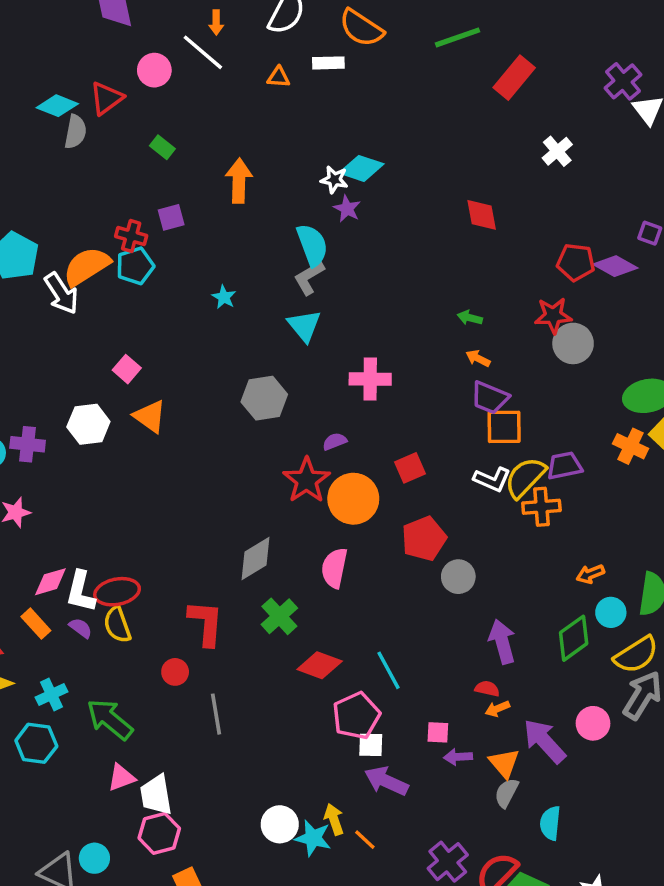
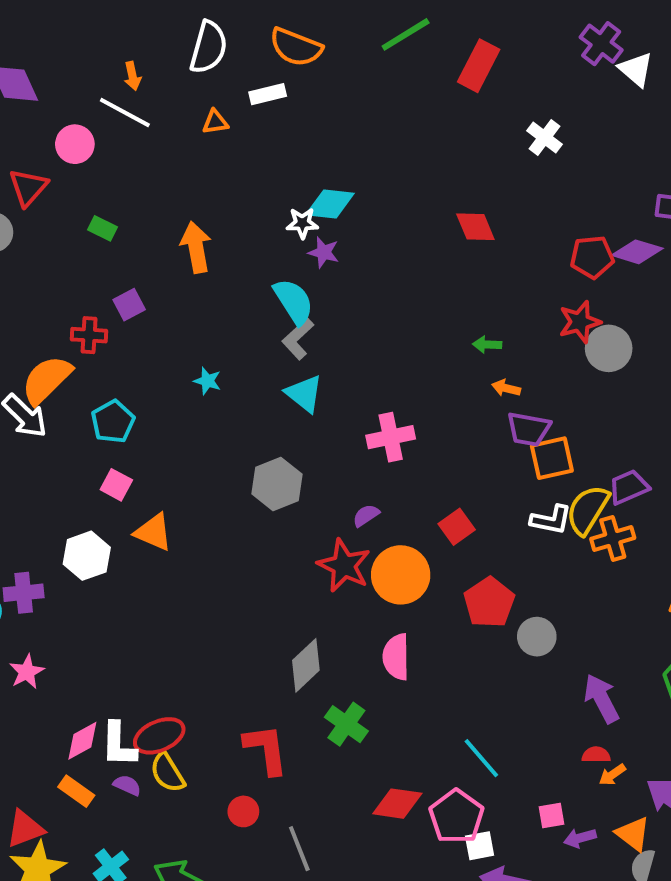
cyan pentagon: (135, 266) -> (113, 422), moved
red diamond: (320, 665) -> (397, 804), moved

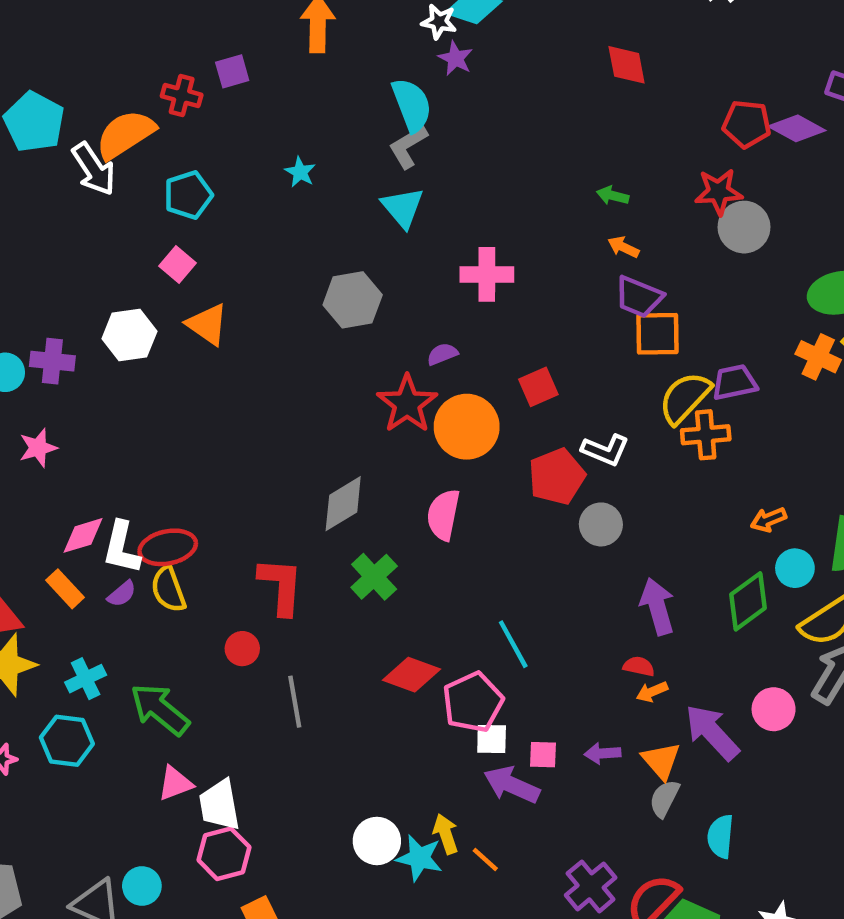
white L-shape: (551, 520) -> (605, 450), moved
purple semicircle: (127, 785) -> (122, 594), turned 104
pink square: (552, 816) -> (543, 755), moved

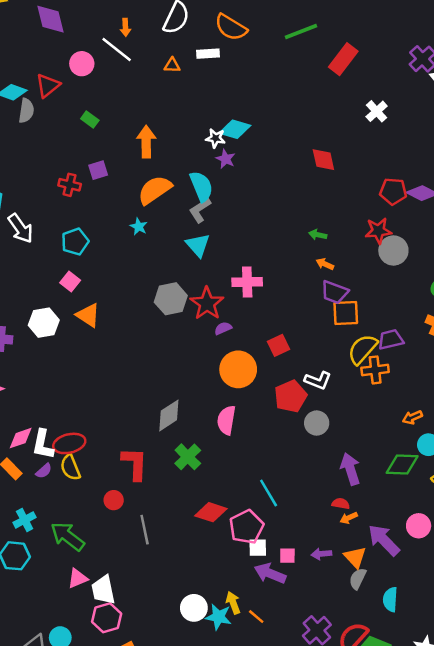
orange semicircle: (125, 134) -> (155, 190), moved
red star: (407, 404) -> (207, 303), moved
green diamond: (748, 601) -> (402, 465), turned 40

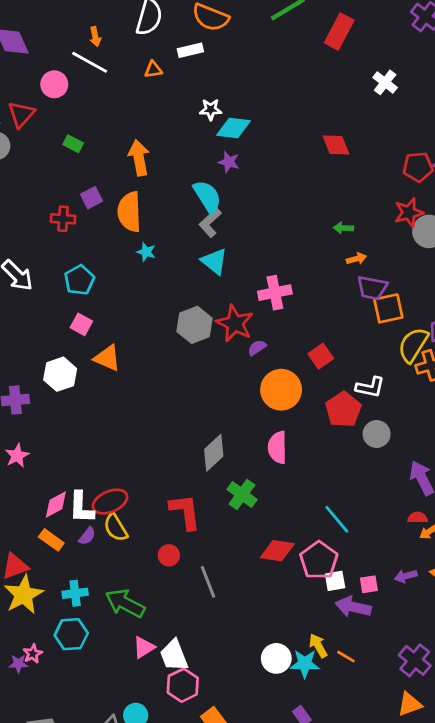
white star: (216, 138) -> (211, 109), moved
orange semicircle: (155, 190) -> (129, 212), moved, turned -48
orange arrow: (325, 264) -> (356, 259), turned 150
cyan cross: (25, 520) -> (75, 593), turned 30

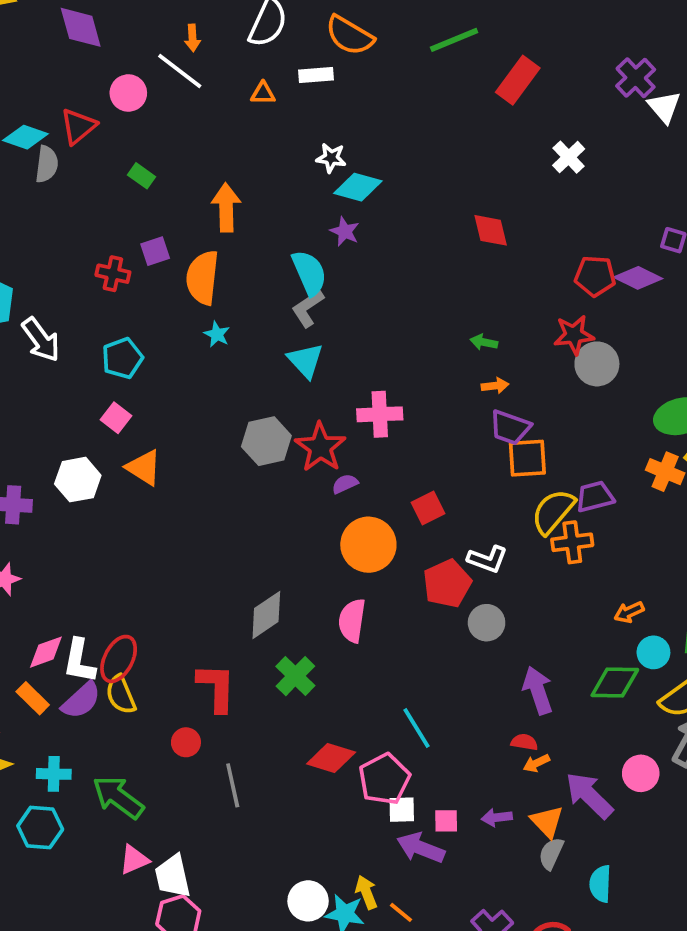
red ellipse: (110, 502) -> (119, 659), turned -48
purple semicircle: (87, 536) -> (81, 700), size x1.6

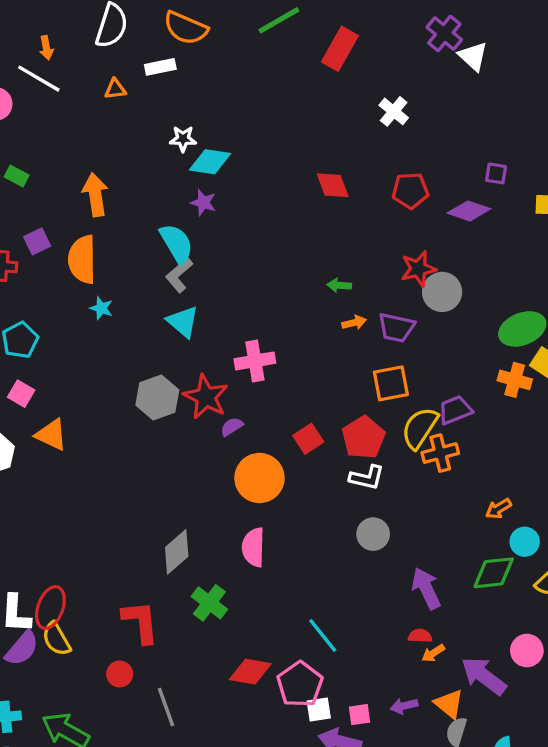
red pentagon: (595, 276) -> (410, 191), moved
purple trapezoid: (510, 427) -> (396, 328), moved
red pentagon: (447, 584) -> (363, 438), moved

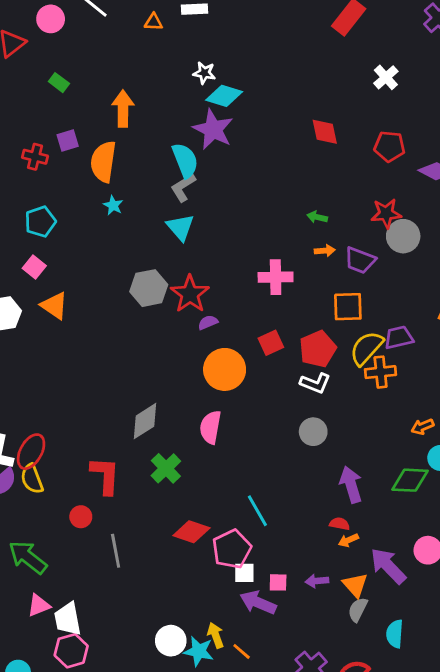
purple star: (203, 203) -> (213, 129), size x1.8
pink cross: (255, 361) -> (276, 277), moved

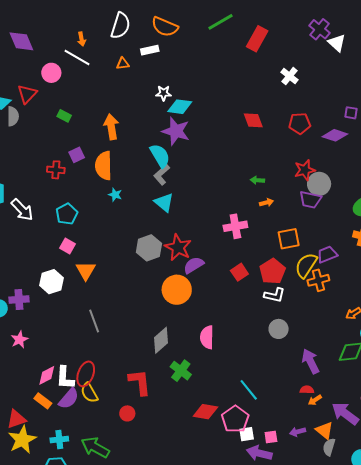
purple trapezoid: (360, 260) -> (310, 200), moved
orange triangle: (54, 306) -> (86, 271), turned 35
purple semicircle: (208, 322) -> (194, 265), size x1.5
orange circle: (225, 369) -> (177, 290), moved
gray line: (116, 551) -> (94, 321), moved

